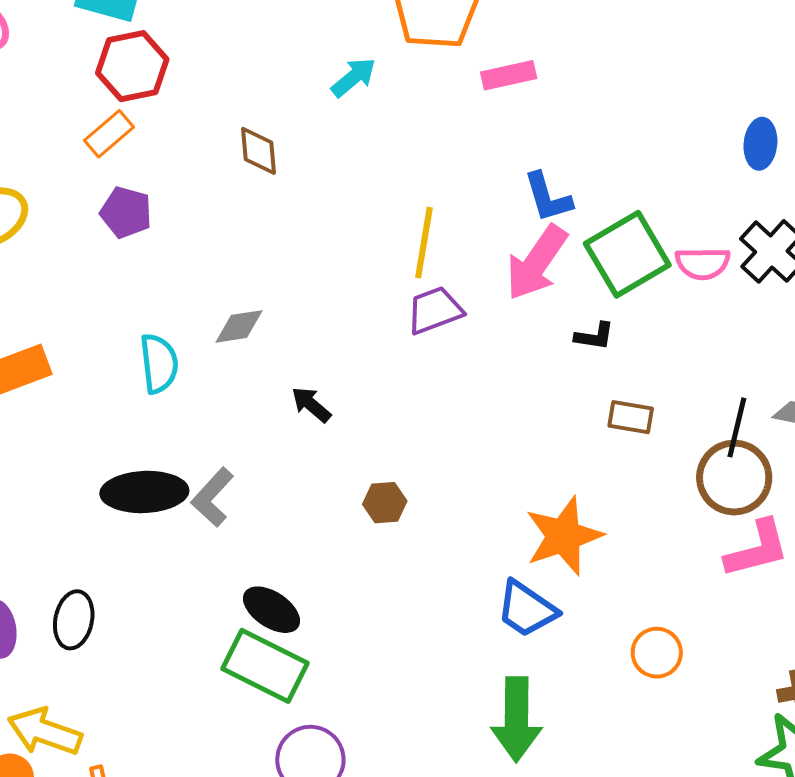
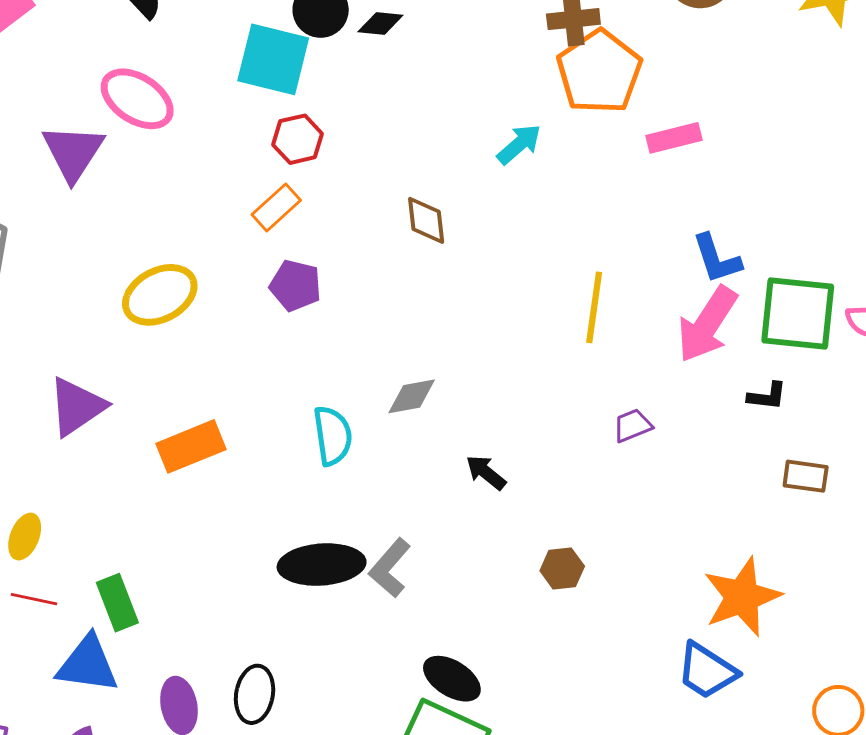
red hexagon: (132, 66) -> (298, 139), size x0.7
green square: (627, 254) -> (798, 313), turned 38
purple trapezoid: (435, 310) -> (633, 426), moved, size x0.7

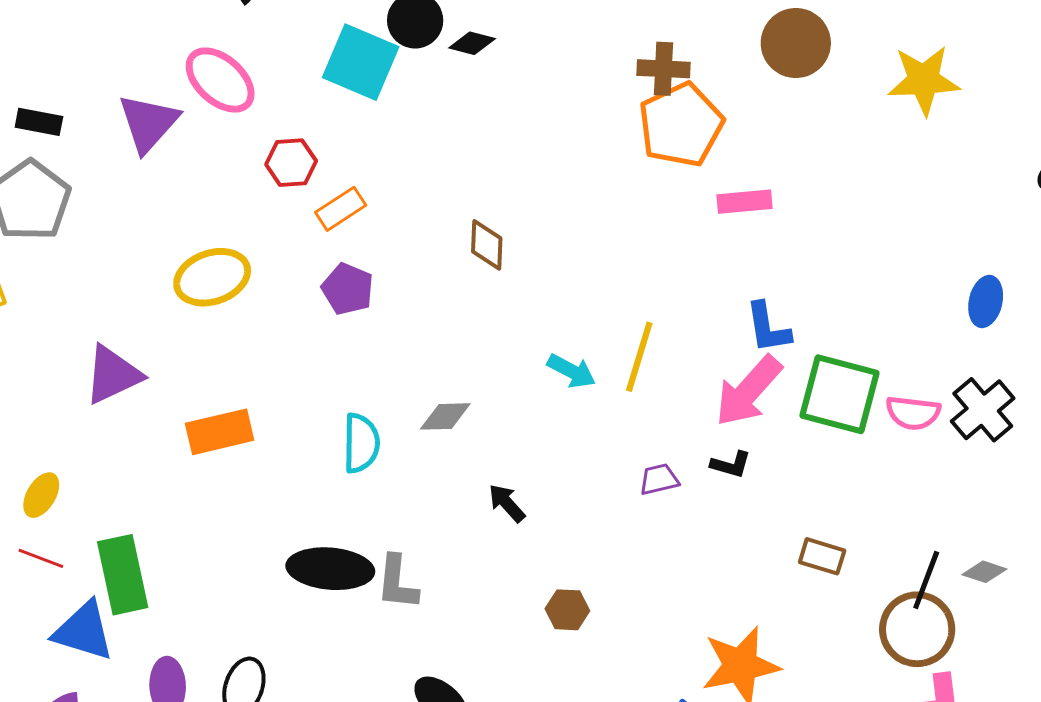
red hexagon: (298, 139) -> (291, 163), moved
cyan arrow: (519, 144) -> (571, 371), moved, turned 60
black L-shape: (767, 396) -> (731, 465), moved
gray L-shape: (390, 568) -> (397, 582), turned -44
green rectangle: (117, 603) -> (123, 575), size x1.4

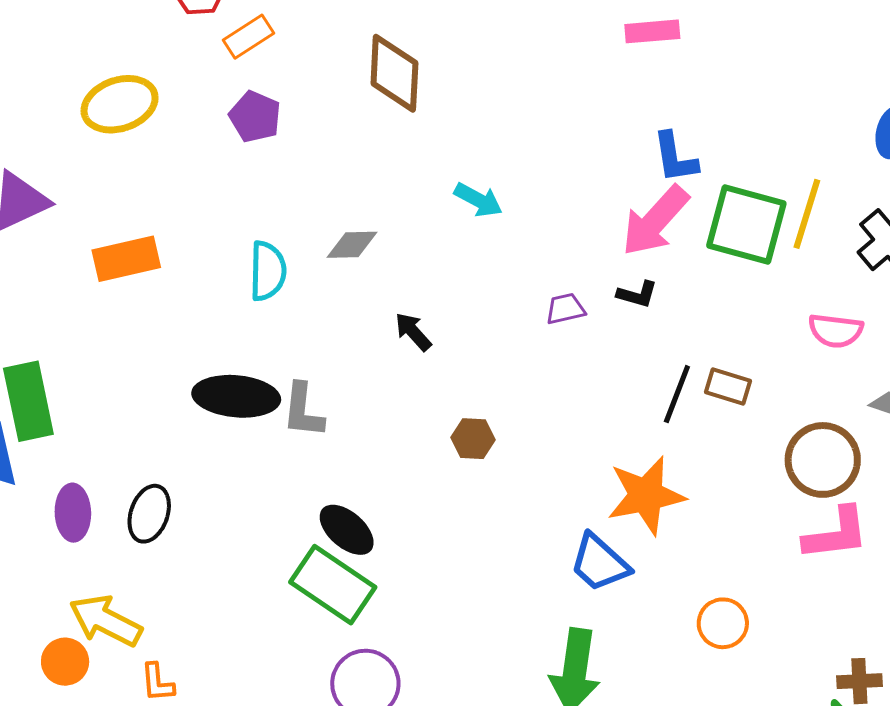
brown diamond: (487, 245) -> (394, 73), size x1.5
yellow line: (639, 357) -> (807, 214), moved
pink semicircle: (913, 413) -> (836, 331), moved
black line: (926, 580) -> (677, 394), moved

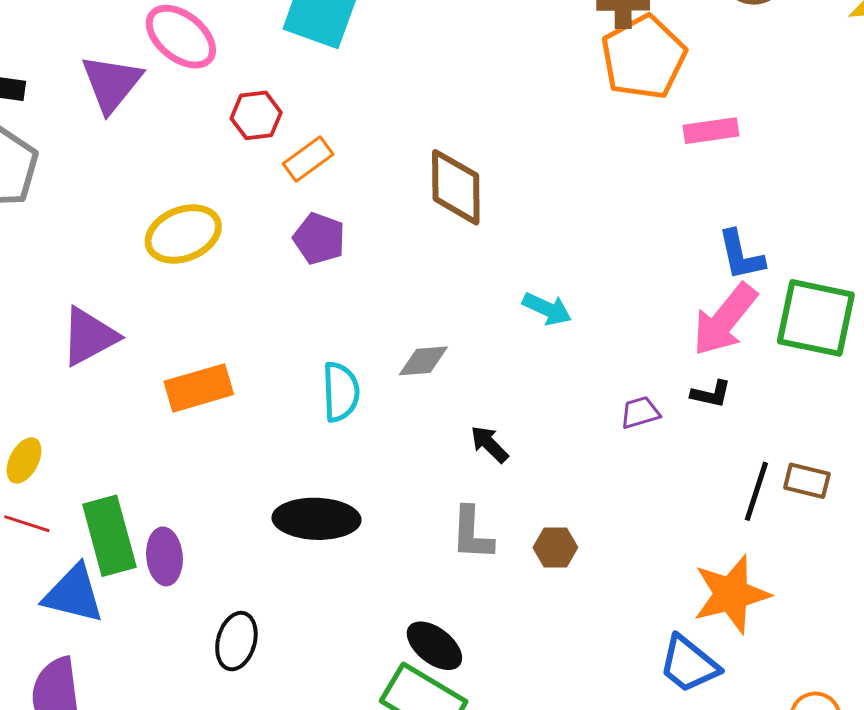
gray L-shape: (303, 410) -> (472, 533), moved
purple ellipse: (73, 513) -> (164, 556), moved

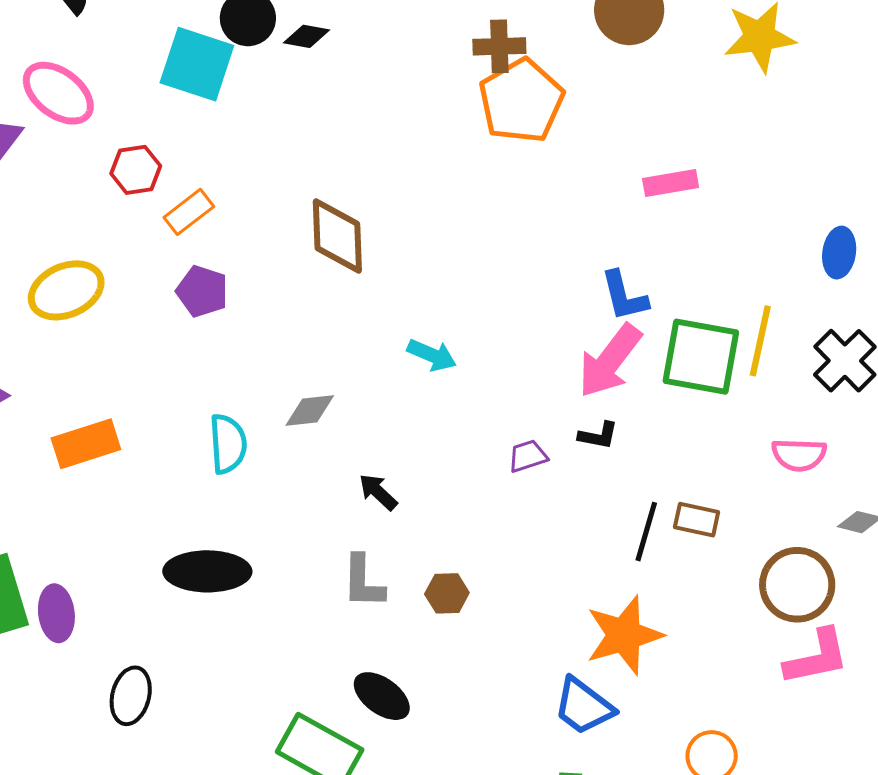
pink rectangle: (711, 131) -> (671, 183), moved
black ellipse: (434, 646) -> (382, 696), moved

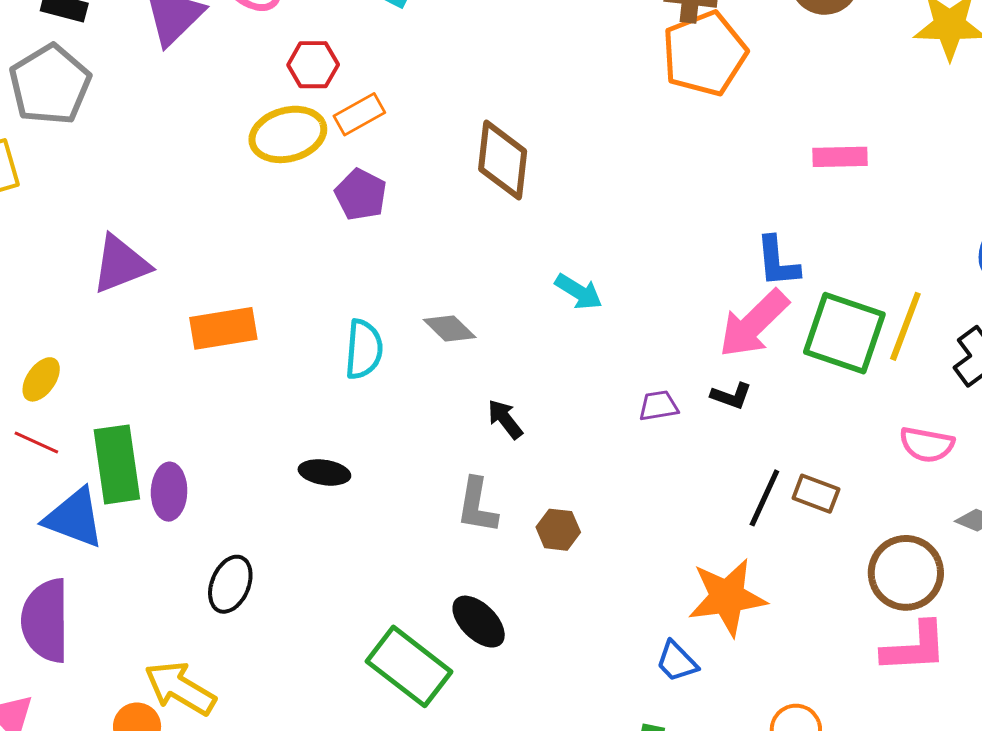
yellow ellipse: (66, 290) -> (288, 134), moved
gray diamond: (310, 411) -> (450, 328), turned 42
black ellipse: (207, 571) -> (324, 472), size x0.6
blue trapezoid: (584, 706) -> (677, 662), size x0.7

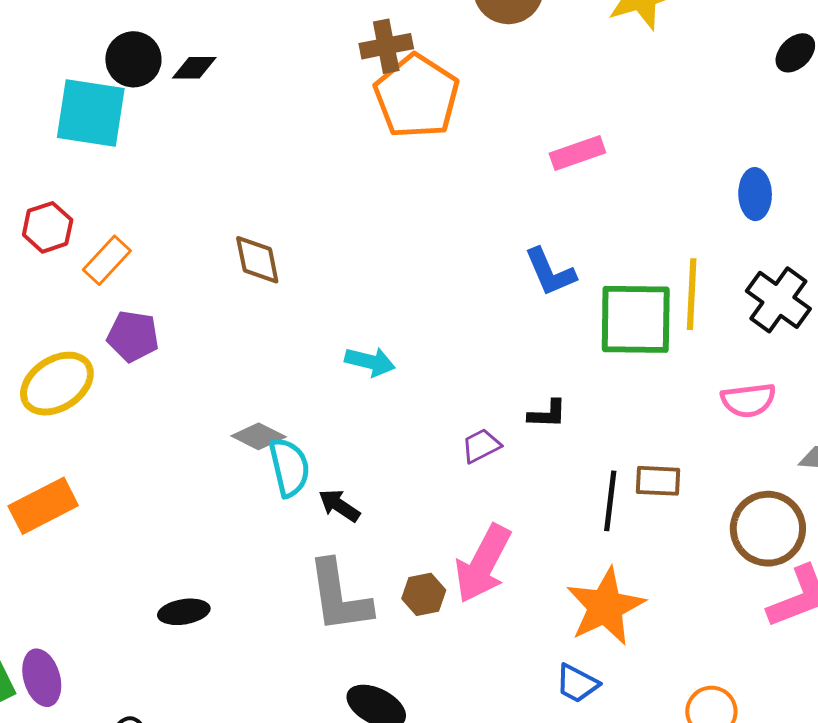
yellow ellipse: (288, 134) -> (57, 384), moved
brown diamond: (503, 160) -> (257, 260), size x0.7
pink arrow: (754, 324) -> (483, 564), moved
cyan semicircle: (364, 349) -> (289, 467), moved
gray L-shape: (477, 506) -> (339, 596), size x1.4

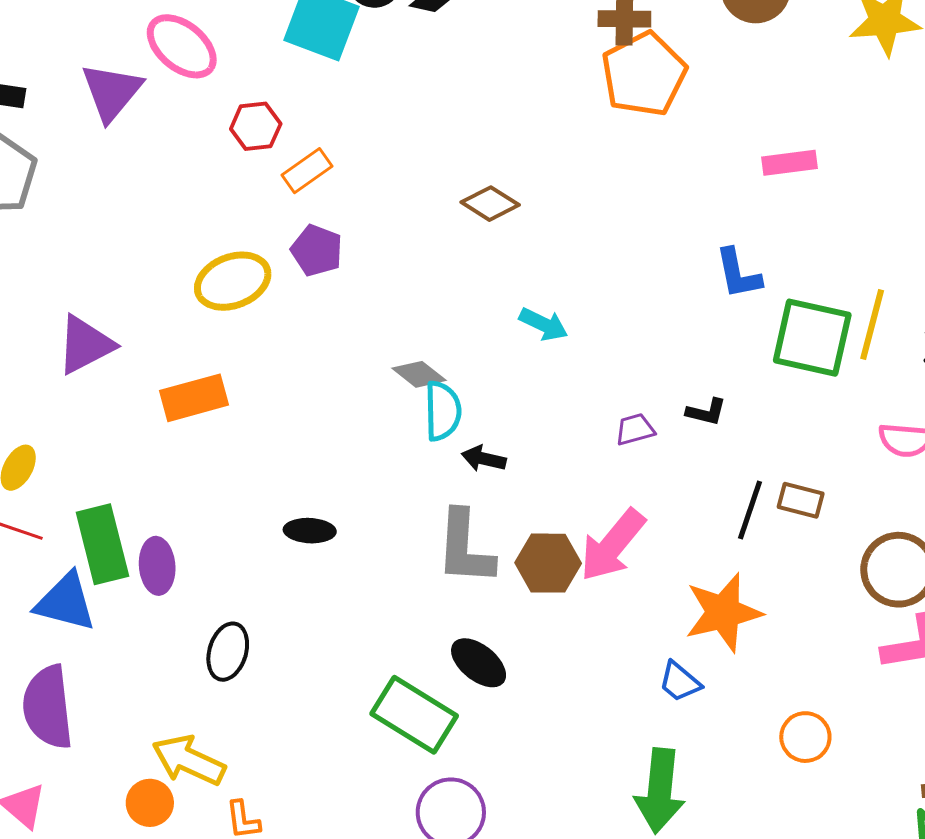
brown diamond: (257, 260) -> (490, 204), moved, turned -58
black arrow: (339, 506) -> (484, 459), turned -33
brown hexagon: (424, 594) -> (548, 563), size x1.5

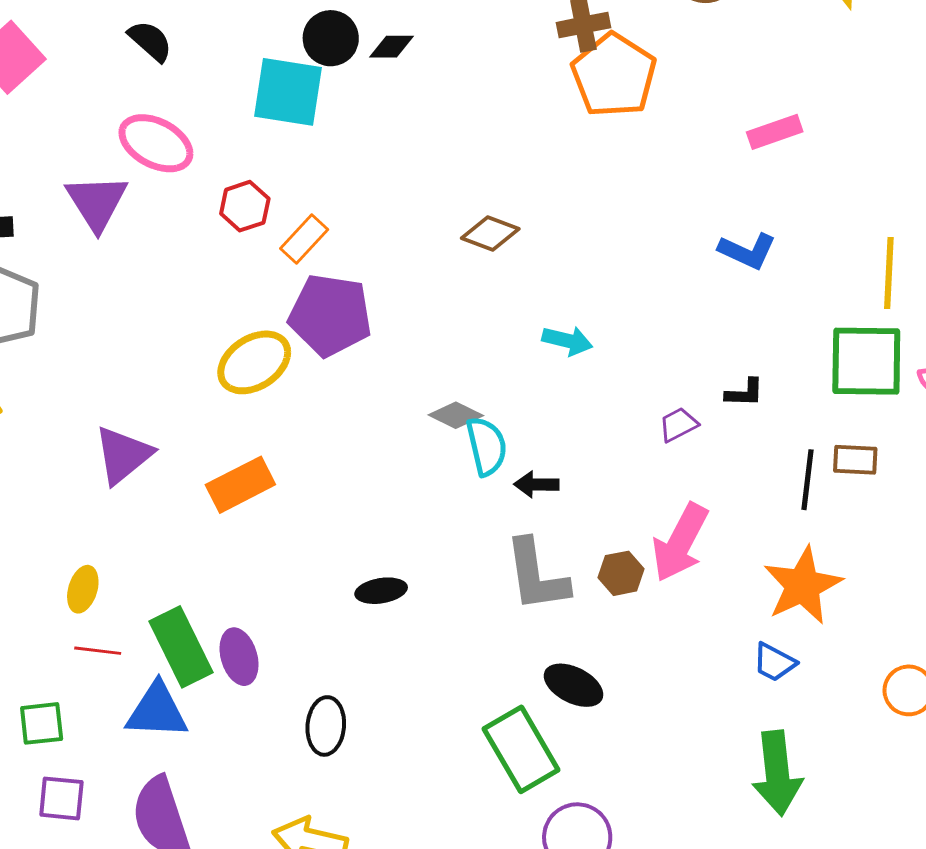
purple pentagon: (317, 250) -> (330, 315), size x1.6
blue L-shape: (738, 274) -> (747, 251), turned -42
green square: (812, 338) -> (866, 361), moved
brown hexagon: (548, 563) -> (621, 573), size x0.7
green rectangle: (414, 715) -> (521, 749), turned 40

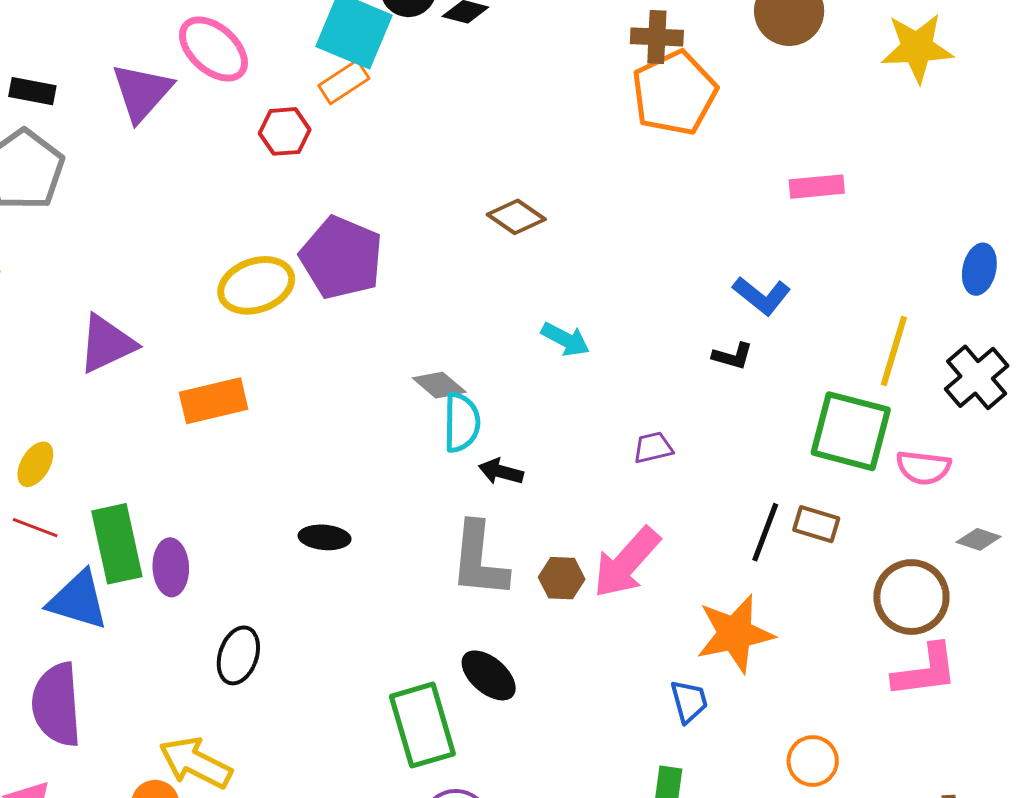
orange rectangle: (304, 239) -> (344, 82), moved
black L-shape: (745, 393) -> (733, 356), moved
blue trapezoid: (774, 662) -> (689, 701), turned -147

